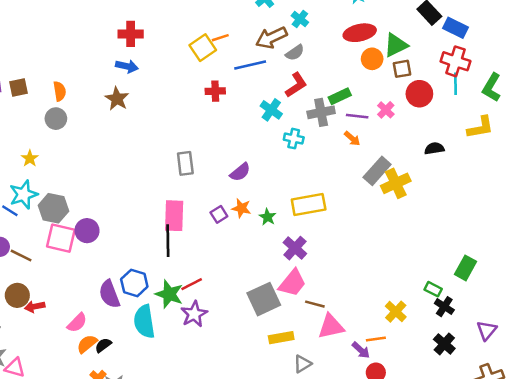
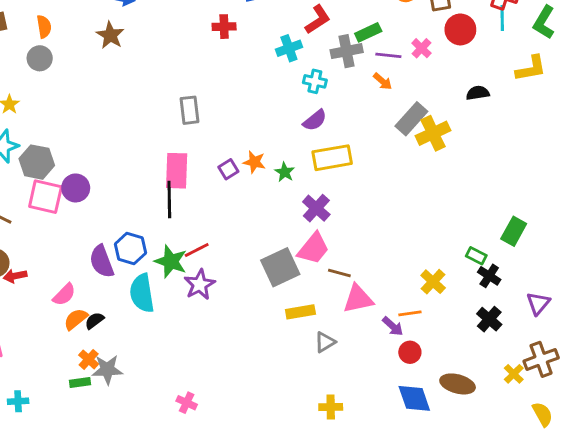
cyan cross: (271, 110) -> (289, 48), turned 35
purple semicircle: (240, 172) -> (315, 120), moved

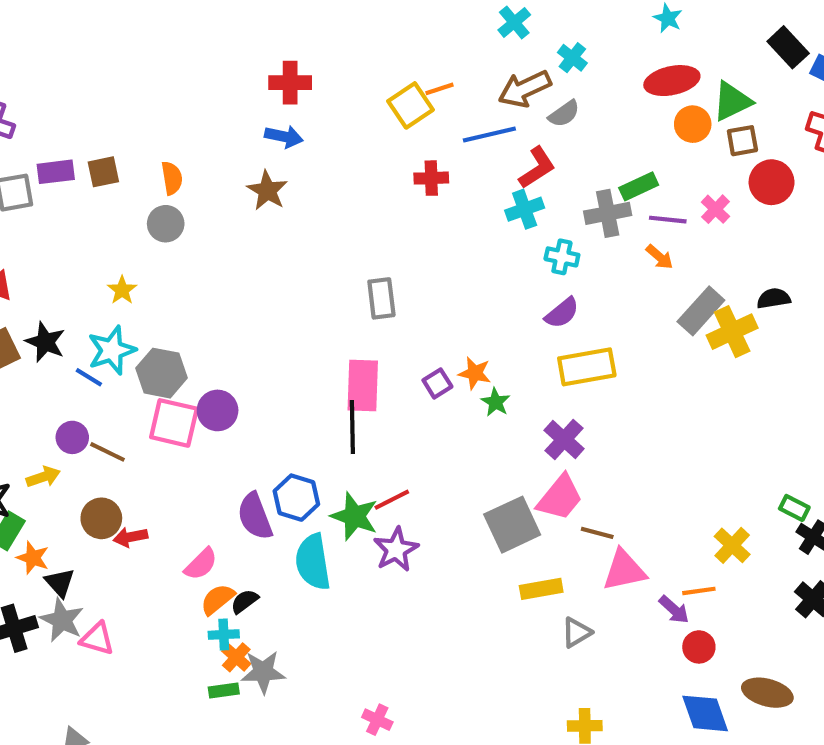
red L-shape: (318, 19) -> (537, 168), moved
black semicircle: (478, 93) -> (774, 298), moved
green star: (285, 172) -> (496, 402), moved
cyan cross: (18, 401) -> (224, 635), moved

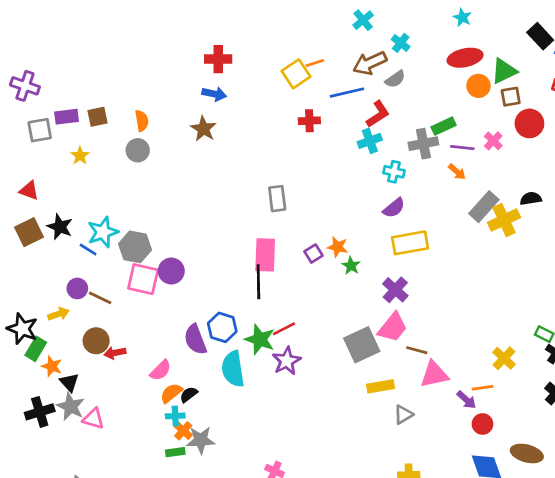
yellow star: (122, 290) -> (80, 156), moved

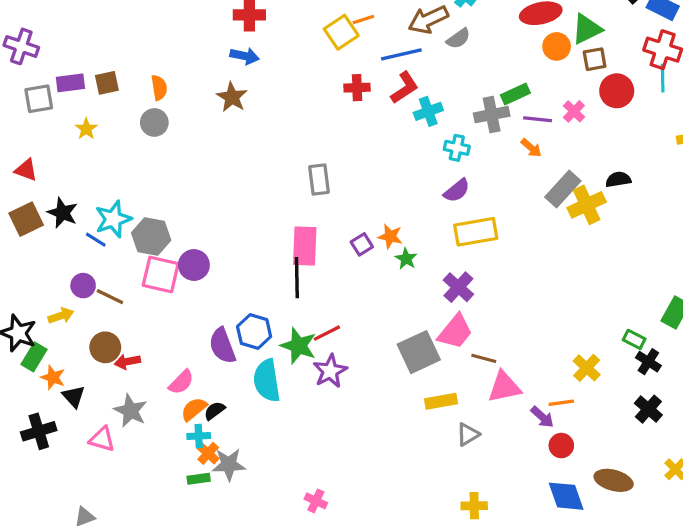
red L-shape: (378, 114) -> (405, 88), moved
gray star: (71, 407) -> (131, 411), moved

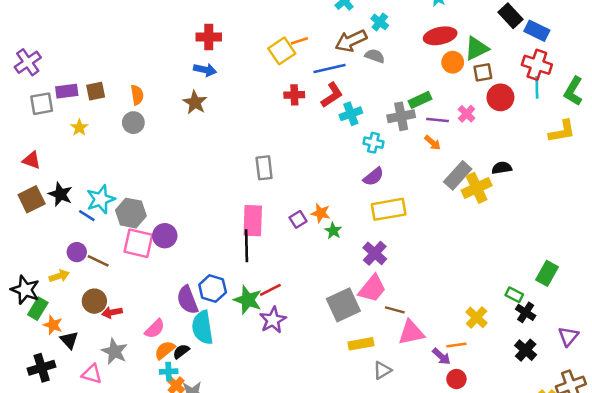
gray semicircle: (458, 39) -> (375, 56), turned -126
purple cross: (21, 46) -> (28, 62), turned 36
cyan semicircle: (267, 381) -> (203, 327), moved

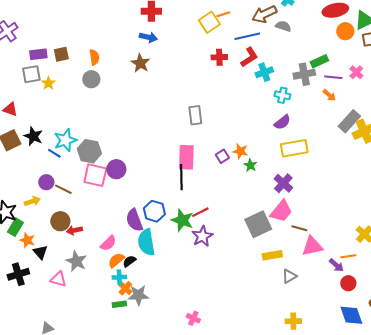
gray square: (42, 104) -> (31, 74), moved

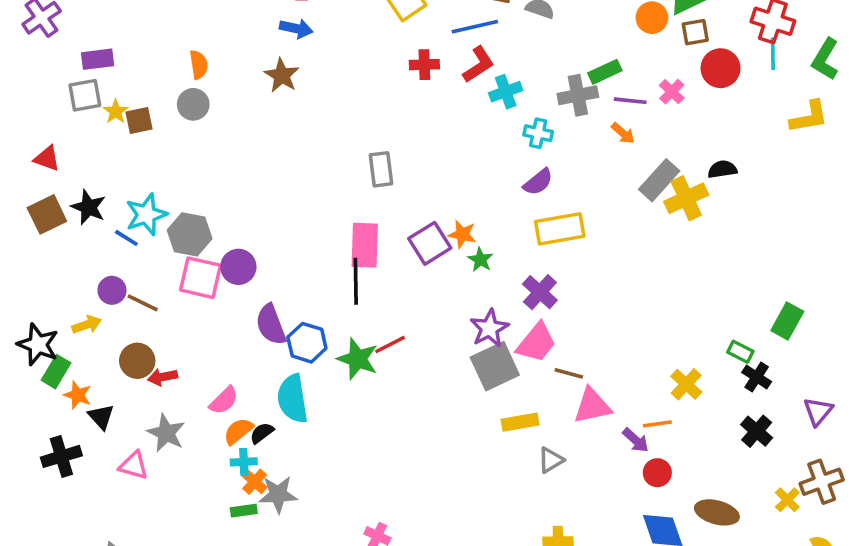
brown square: (61, 54) -> (139, 121), moved
purple square: (222, 156) -> (430, 243), size x1.6
purple semicircle: (134, 220) -> (271, 325), moved
purple star: (202, 236) -> (489, 328), moved

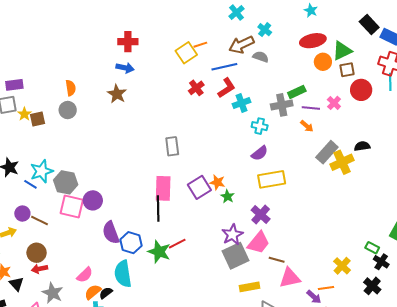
red cross: (424, 65) -> (196, 88), turned -35
red arrow: (163, 377) -> (40, 269), moved
black cross: (757, 431) -> (372, 286), moved

